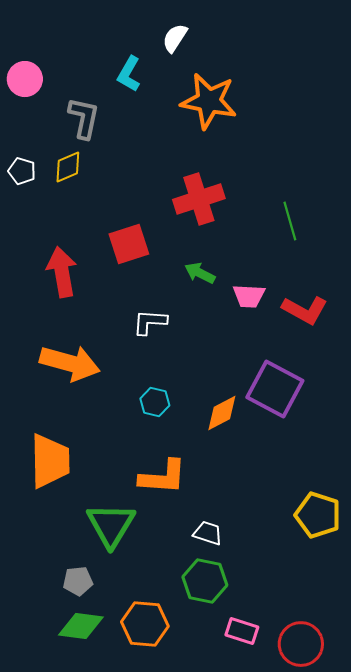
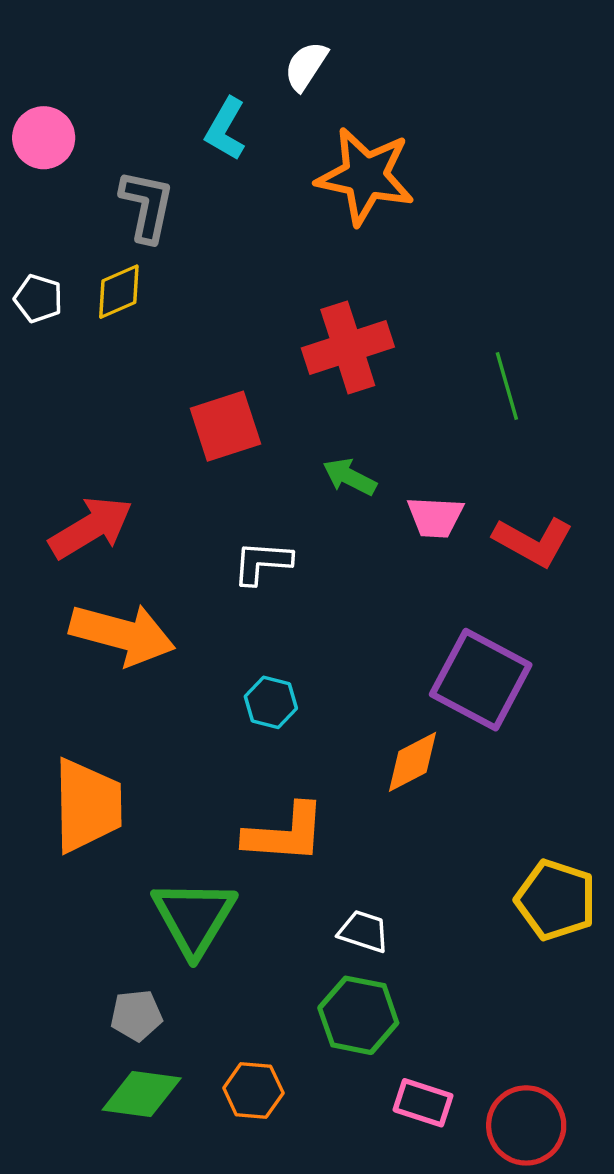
red arrow: (62, 272) -> (91, 528), moved, turned 69
orange diamond: (222, 413) -> (413, 762), moved
orange hexagon: (145, 624) -> (253, 1090), size x0.7

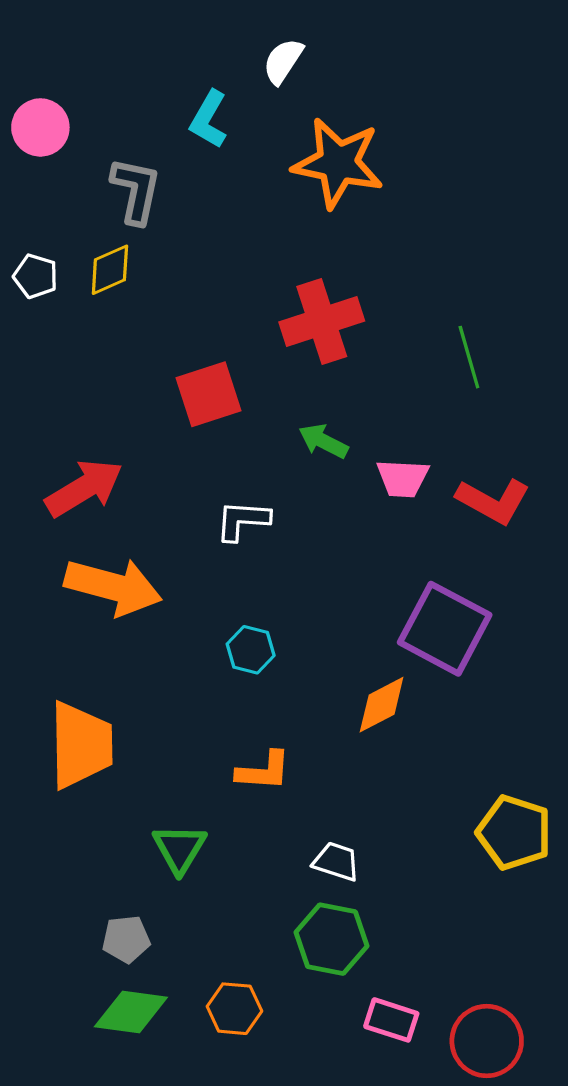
orange L-shape: (285, 833) -> (264, 771), size x0.7
green triangle: (194, 917) -> (179, 849), size x0.7

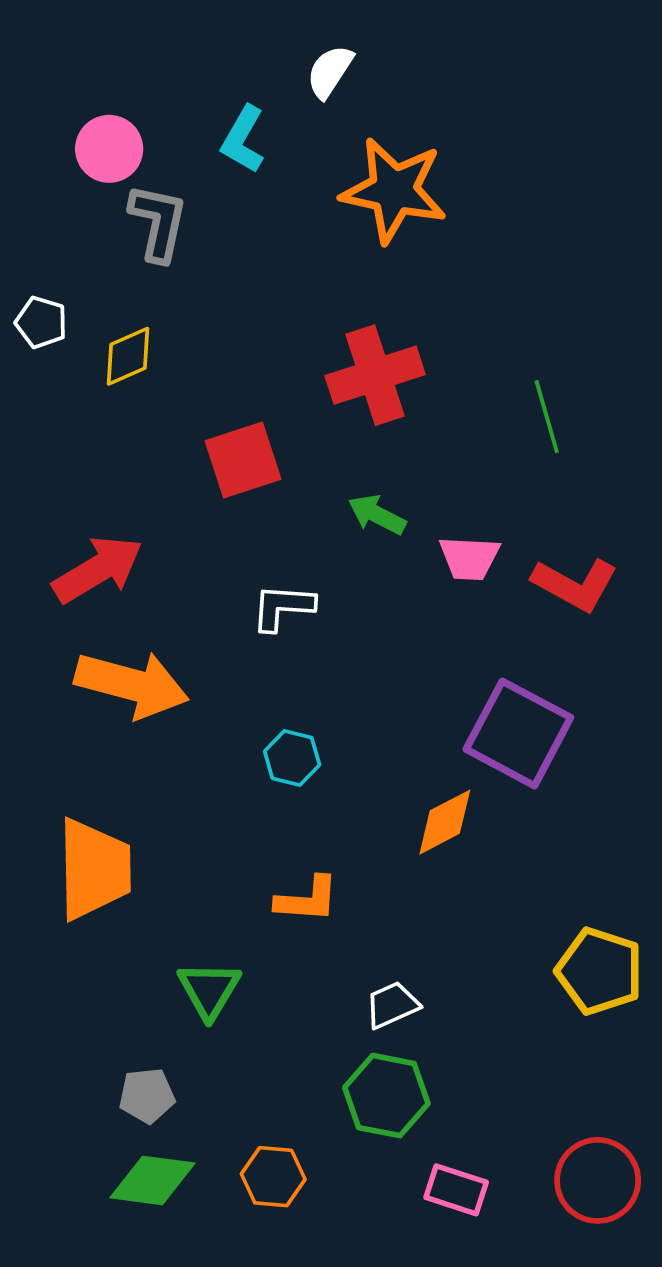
pink circle: (40, 127) -> (109, 149), moved
yellow diamond: (110, 270) -> (128, 356), moved
white trapezoid: (336, 862) -> (392, 1005), turned -42
red circle: (487, 1041) -> (598, 1180), moved

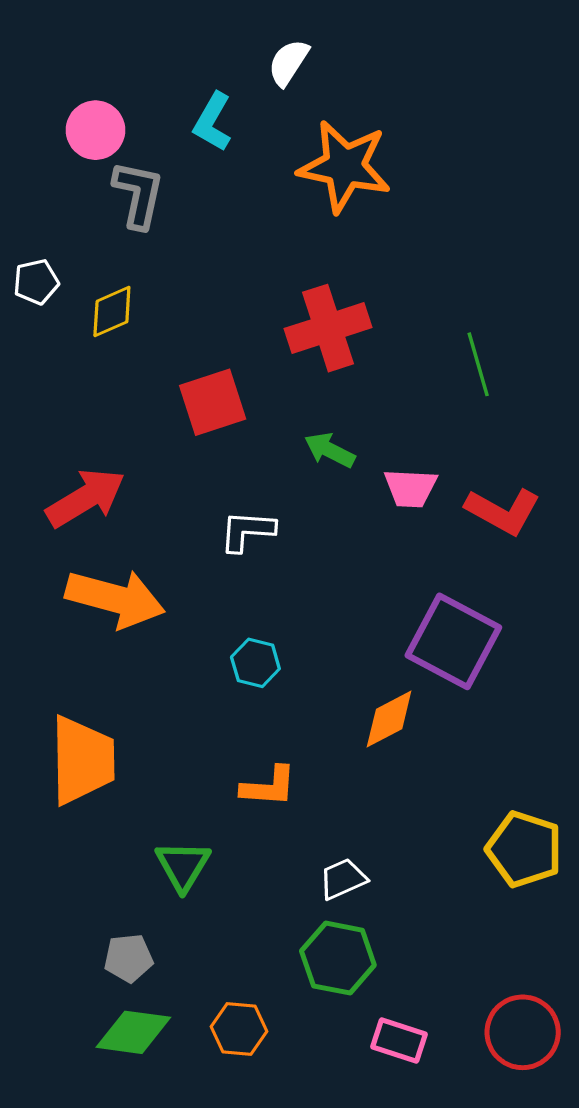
white pentagon: (41, 322) -> (36, 282), turned -30

